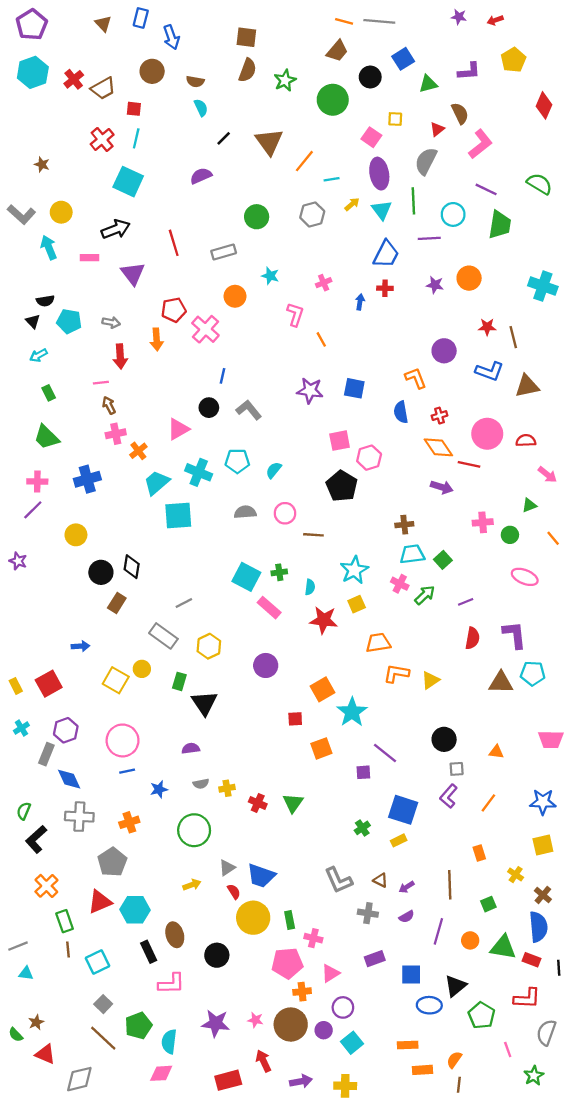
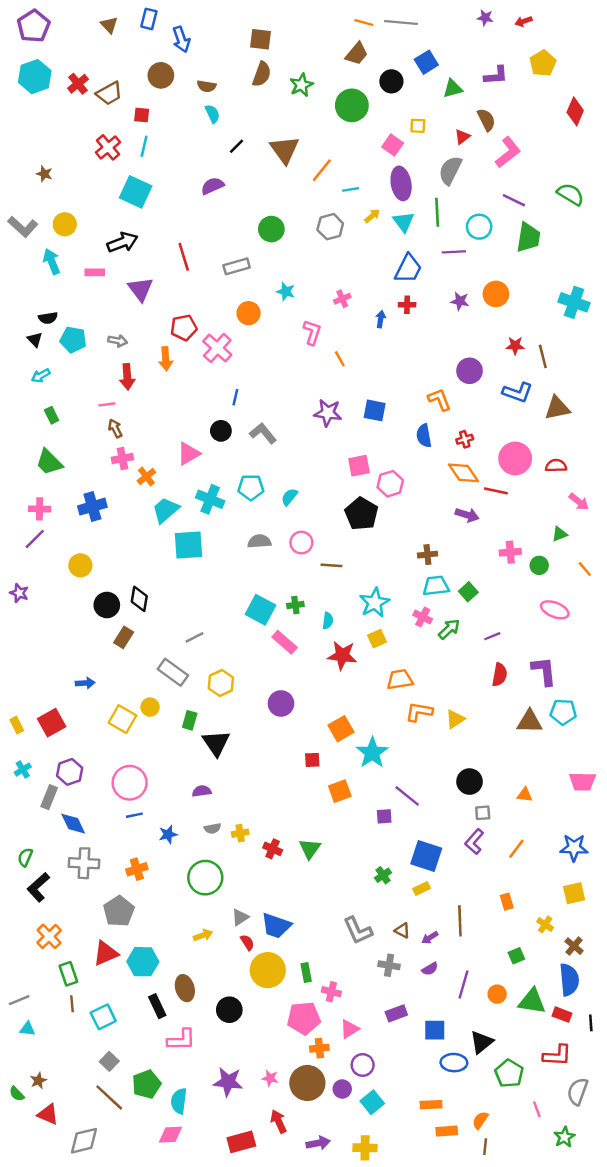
brown line: (450, 885) -> (460, 921), moved

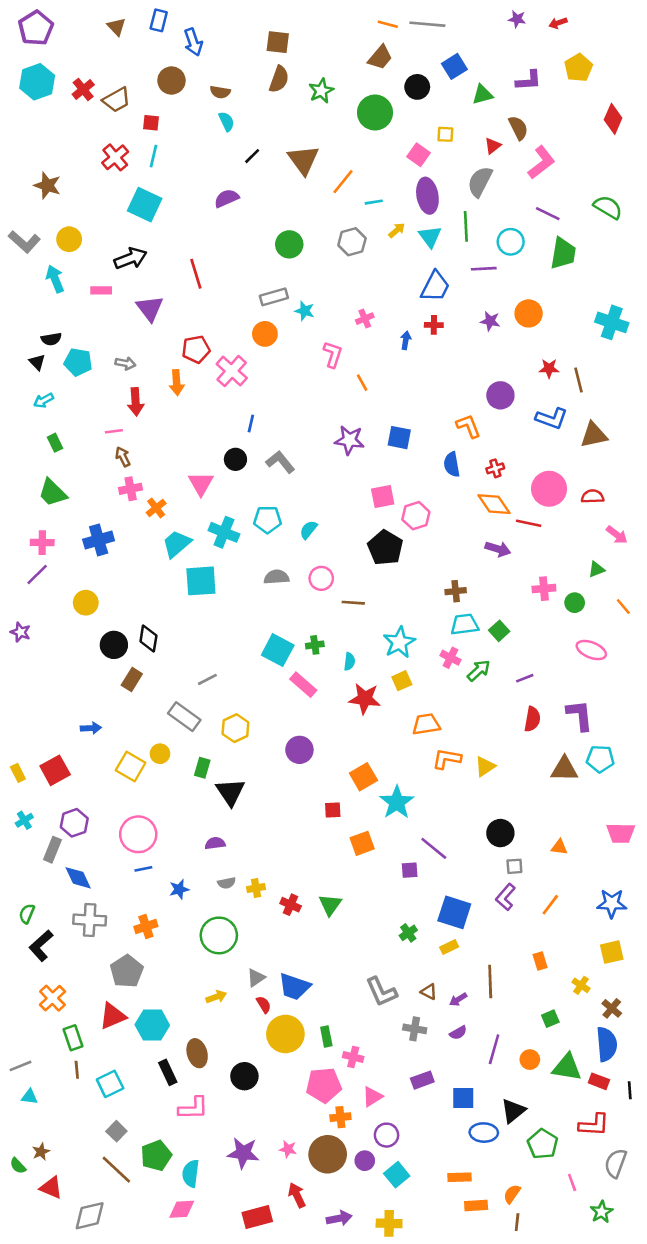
brown star: (44, 174) -> (47, 185), size x1.5
gray rectangle: (237, 266) -> (274, 297), moved
pink triangle: (188, 454) -> (201, 484), turned -30

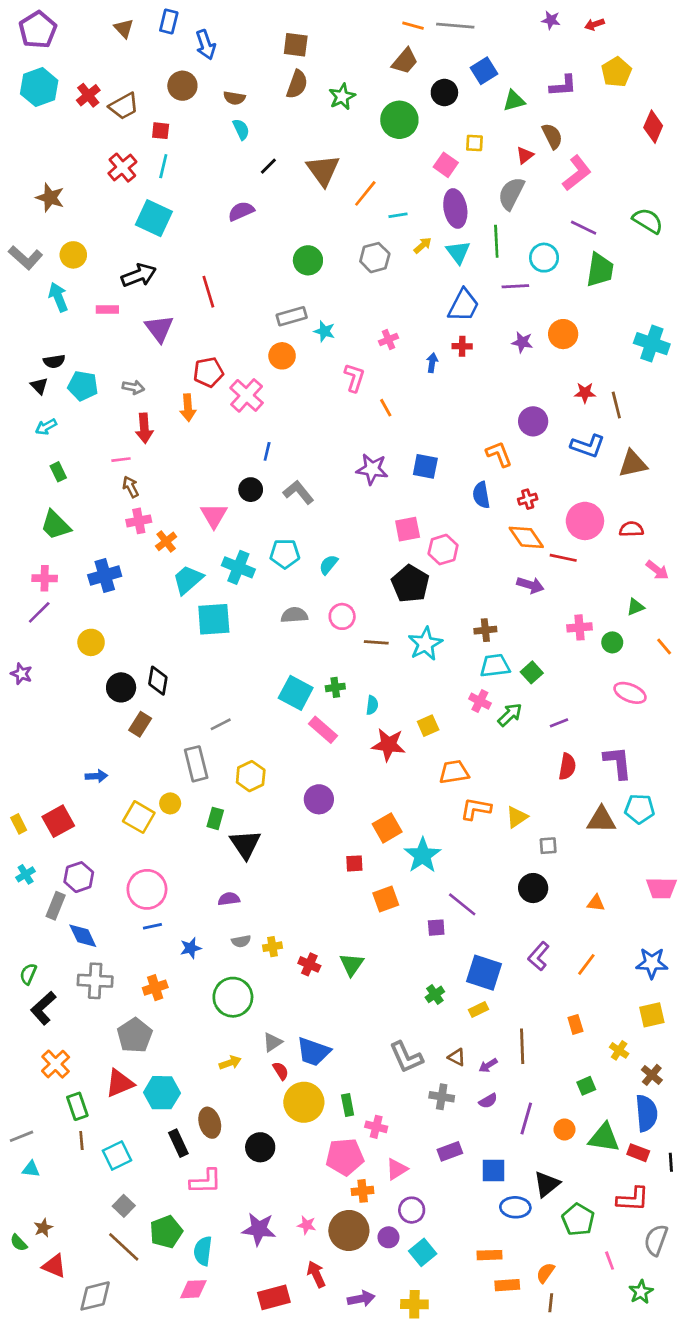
cyan star: (399, 642) -> (425, 644), moved
gray rectangle: (184, 717) -> (196, 764), turned 40
gray square: (514, 866) -> (548, 846), moved

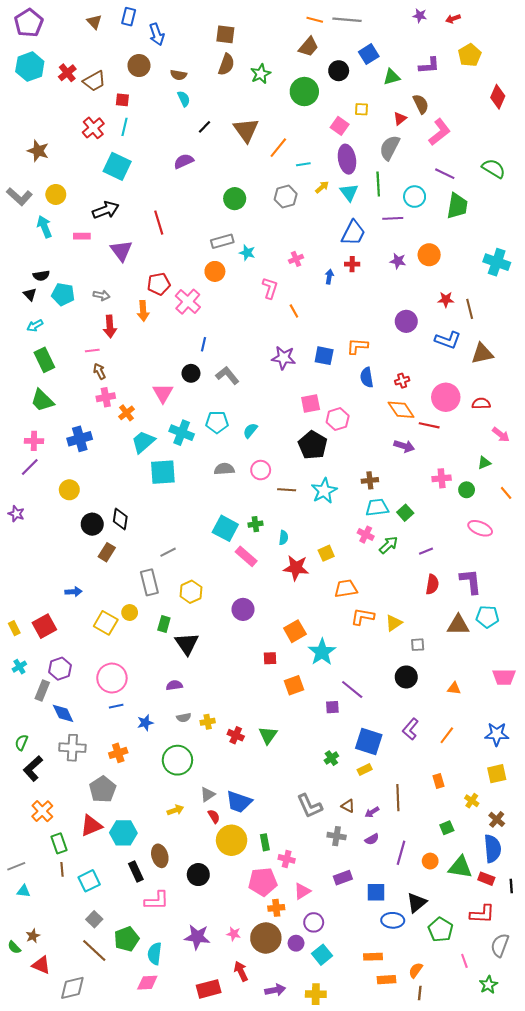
orange L-shape: (499, 454) -> (357, 346), moved, turned -65
green rectangle: (58, 472) -> (44, 360), size x1.6

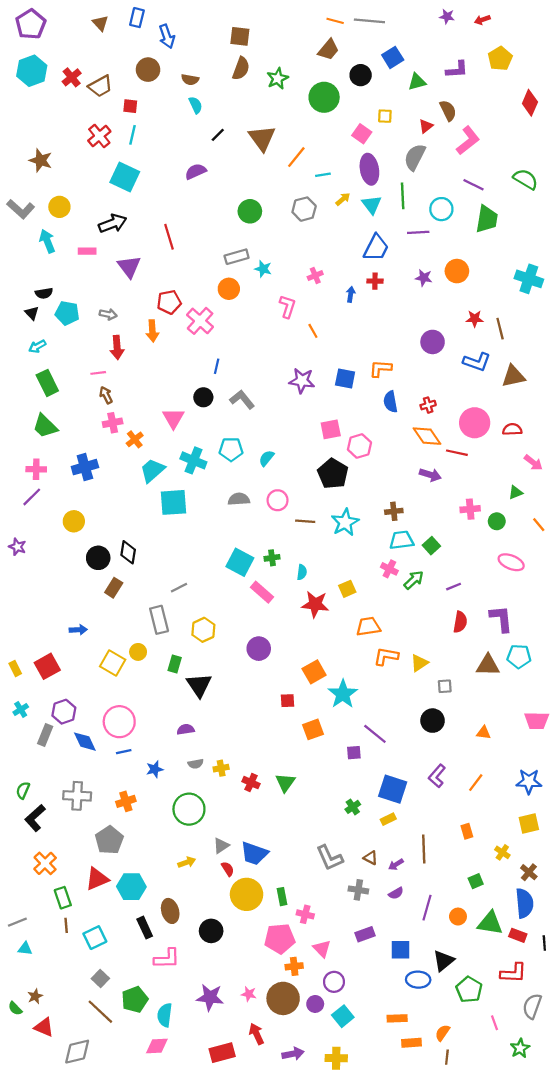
blue diamond: (63, 713) -> (85, 742), moved
pink triangle: (302, 891) -> (322, 949), turned -42

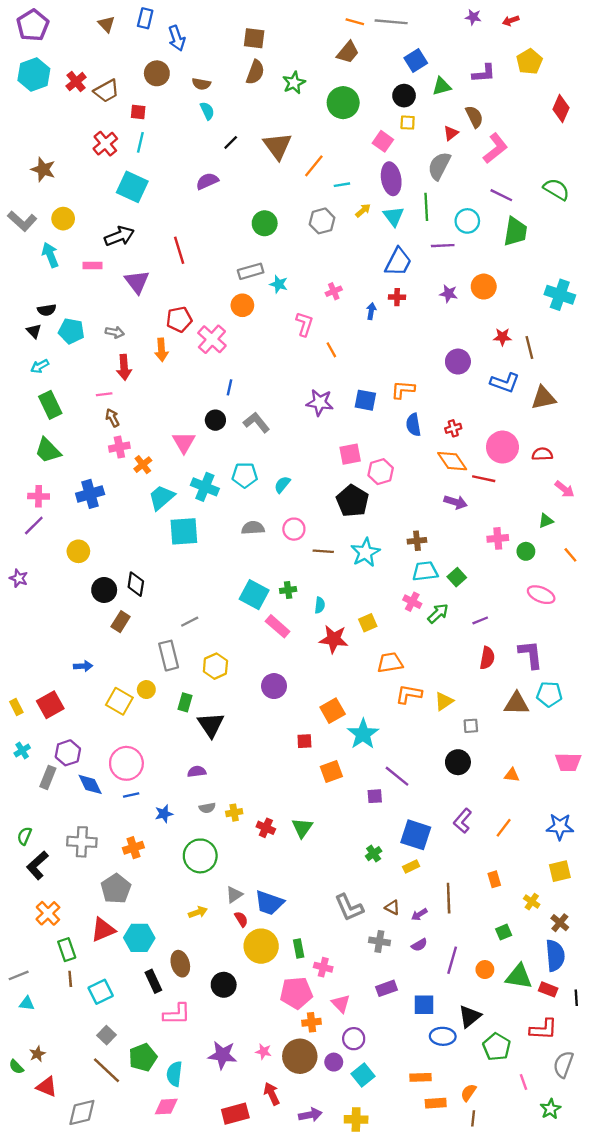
black circle: (361, 75) -> (404, 96), moved

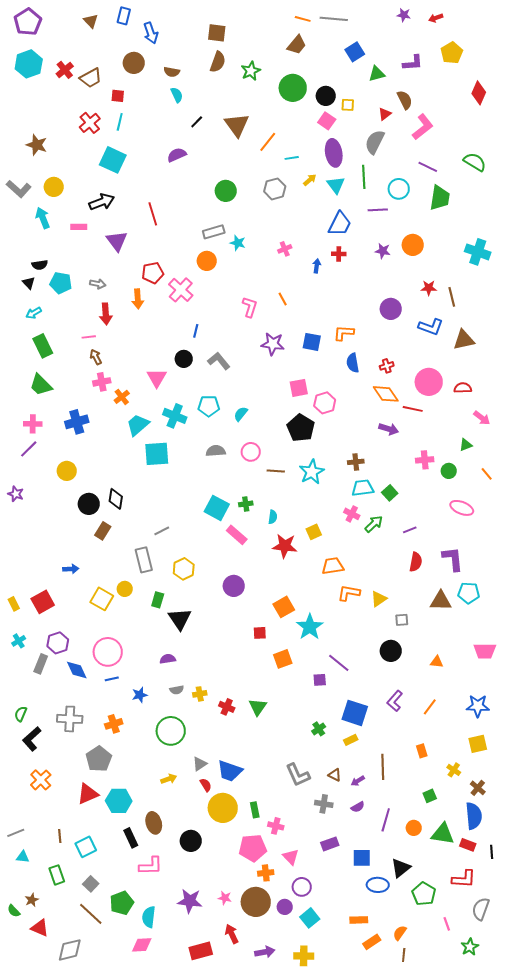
black circle: (404, 96) -> (326, 96), moved
pink L-shape: (304, 324) -> (250, 307), moved
green rectangle: (67, 950) -> (57, 875), moved
orange rectangle: (436, 1103) -> (372, 942), turned -30

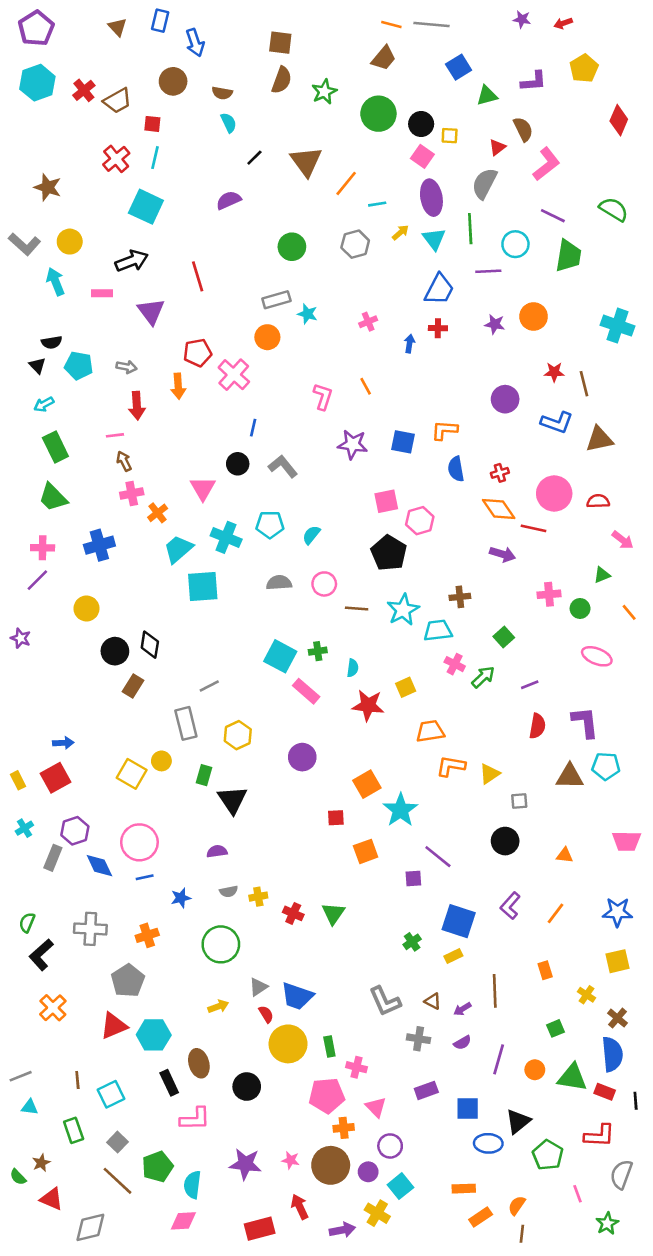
cyan trapezoid: (363, 488) -> (438, 630), moved
blue arrow: (71, 569) -> (63, 743), moved
yellow cross: (304, 956) -> (377, 1213), moved, turned 30

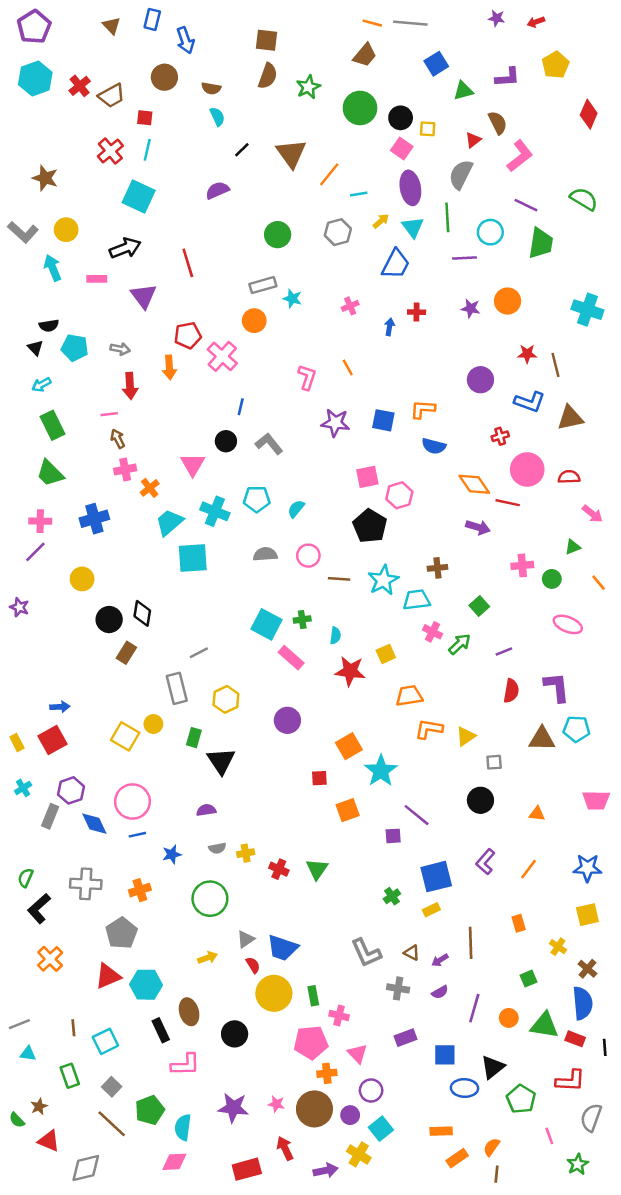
blue trapezoid: (439, 289) -> (396, 264), moved
blue semicircle: (456, 469) -> (434, 446), turned -65
red cross: (500, 473) -> (500, 436), moved
blue square: (459, 921) -> (436, 877), turned -32

